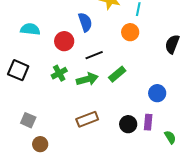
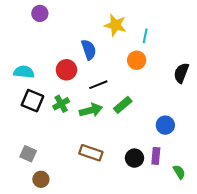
cyan semicircle: (30, 29) -> (24, 72), moved
black square: (18, 70) -> (32, 101), moved
brown rectangle: (87, 119) -> (91, 153), turned 40

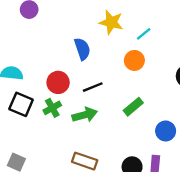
cyan line: (145, 36) -> (144, 34), turned 40
red circle: (66, 70) -> (58, 82), moved
green rectangle: (123, 105) -> (133, 107), moved

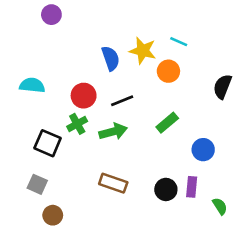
yellow star: (111, 22) -> (143, 51), moved
cyan line: (144, 34) -> (179, 42), turned 63
black square: (21, 104) -> (48, 143), moved

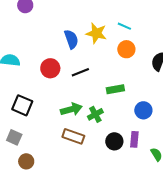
orange circle: (168, 71) -> (126, 49), moved
green rectangle: (167, 123) -> (115, 89), turned 30
green cross: (77, 124) -> (95, 114), moved
green arrow: (113, 132) -> (71, 109), moved

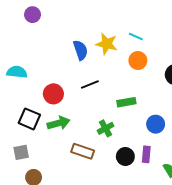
red circle: (50, 68) -> (53, 94), moved
green arrow: (71, 109) -> (59, 123), moved
gray square: (14, 137) -> (21, 152), turned -35

